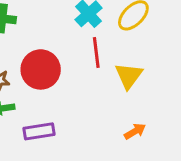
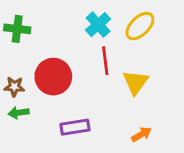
purple rectangle: (39, 131) -> (75, 127), moved

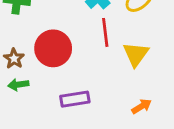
brown star: (14, 87) -> (14, 59), turned 30

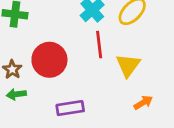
orange arrow: (142, 106) -> (143, 103), moved

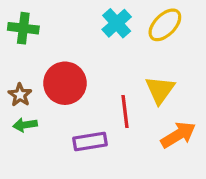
red line: (99, 45) -> (125, 112), moved
orange arrow: (143, 103) -> (178, 135), size x1.5

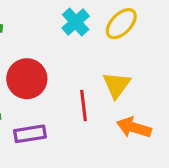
orange arrow: (178, 135) -> (134, 127), turned -132
purple rectangle: (90, 141) -> (30, 134), moved

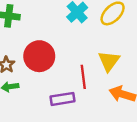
purple rectangle: (30, 134) -> (62, 99), moved

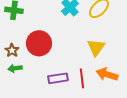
red line: (83, 77) -> (82, 78), moved

